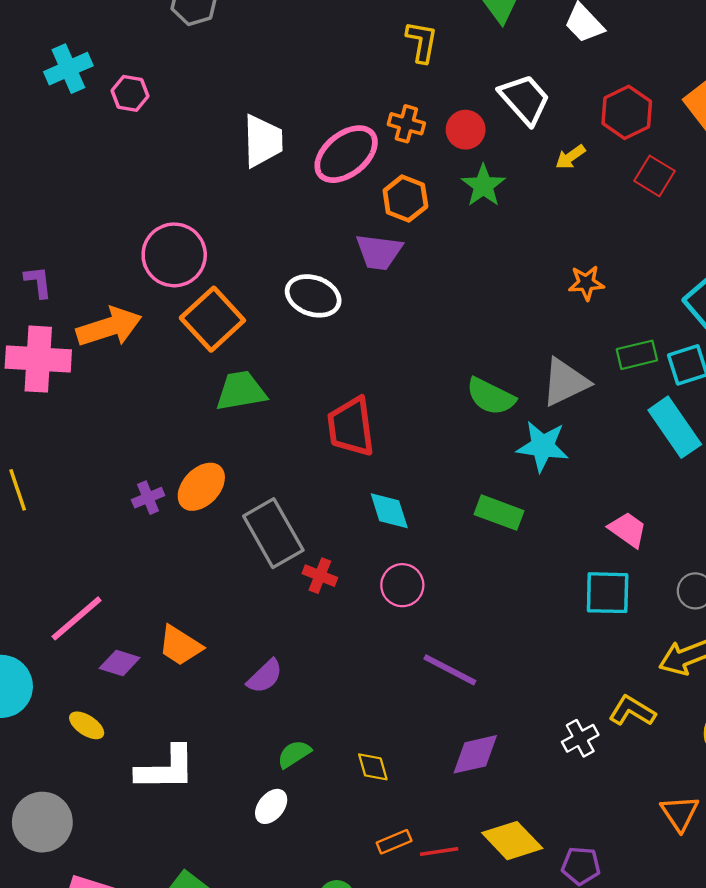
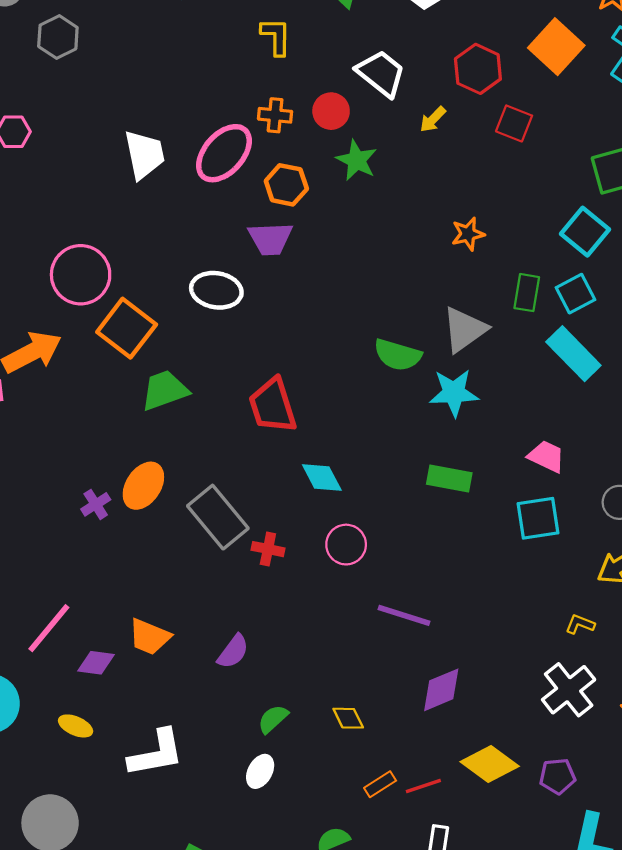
green rectangle: (637, 355) -> (527, 293), turned -57
green rectangle: (499, 513) -> (449, 479), moved
yellow L-shape: (632, 711) -> (580, 624), size x0.7
white cross: (580, 738) -> (569, 690), moved, size x1.6

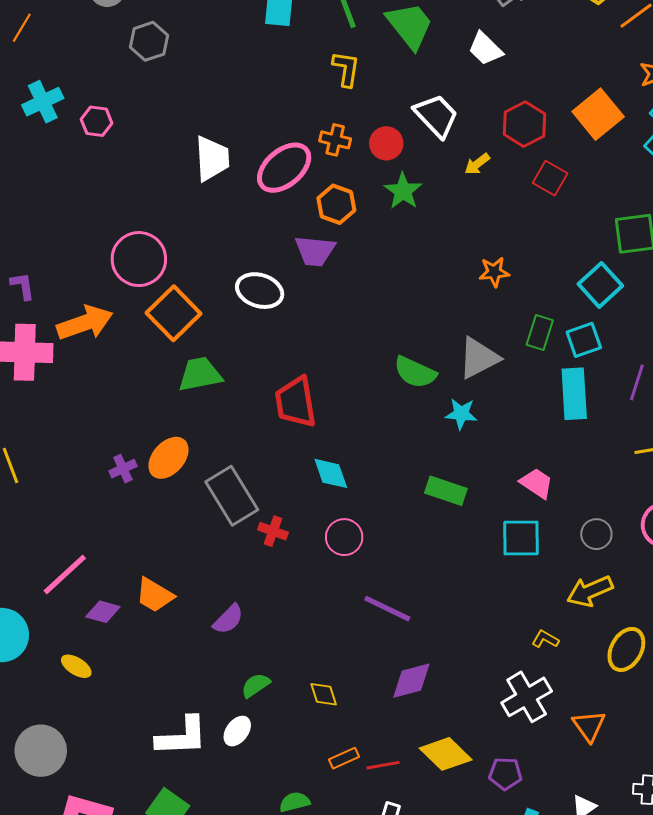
cyan rectangle: (573, 354) -> (574, 394), turned 33
cyan star: (454, 393) -> (461, 414), size x0.7
white L-shape: (156, 753) -> (182, 737), moved

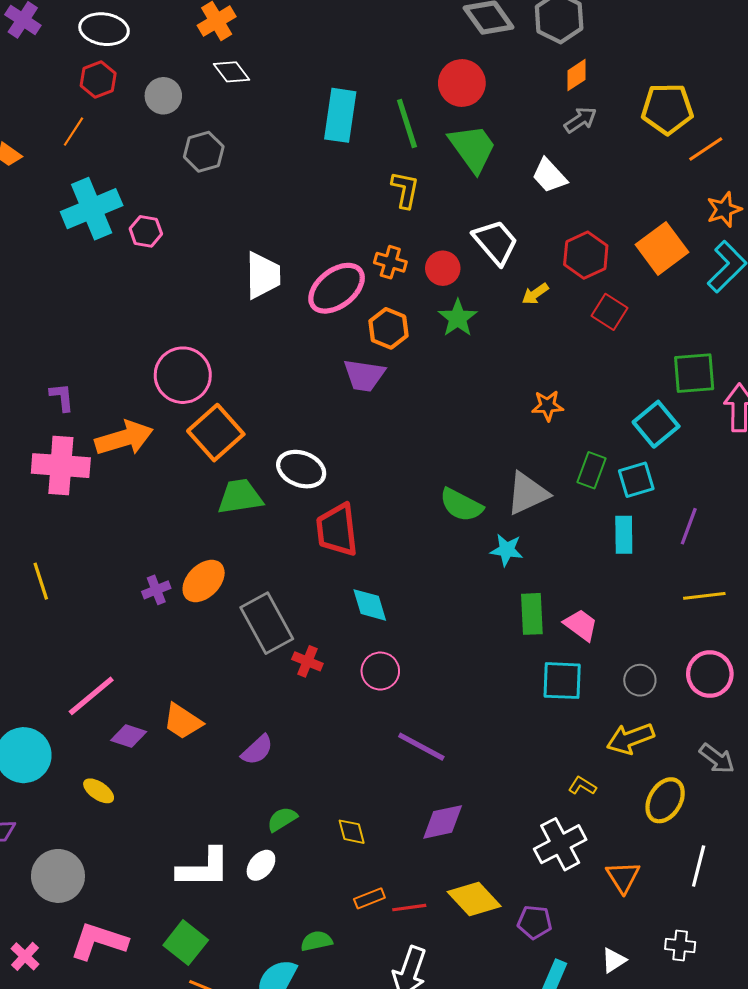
cyan cross: (43, 102) -> (92, 209), size x1.4
white ellipse: (260, 291) -> (301, 469), moved
cyan rectangle: (574, 394) -> (624, 535), size x0.7
green rectangle: (446, 491) -> (532, 614), moved, turned 66

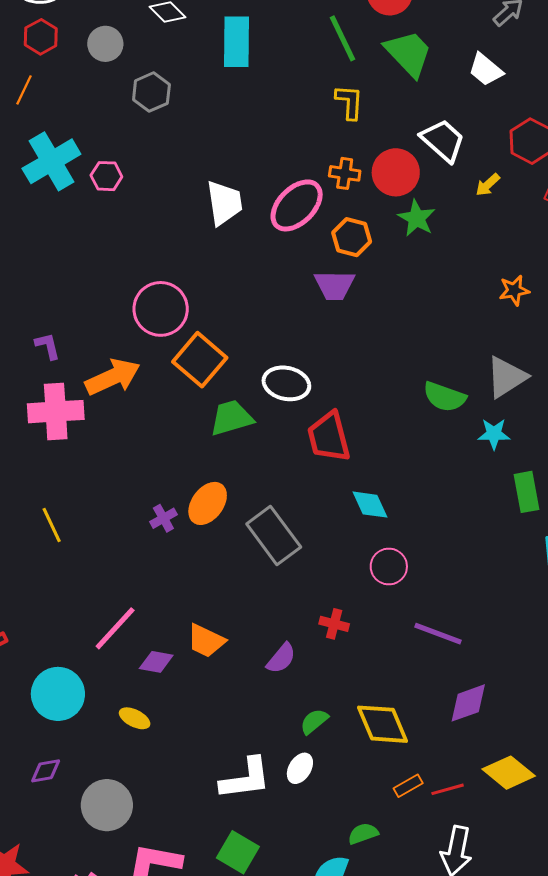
cyan rectangle: (340, 115) -> (236, 42), moved
red circle: (443, 268) -> (396, 172), size x1.4
red cross: (307, 661) -> (334, 624), moved
yellow diamond: (352, 832) -> (382, 724), size x1.8

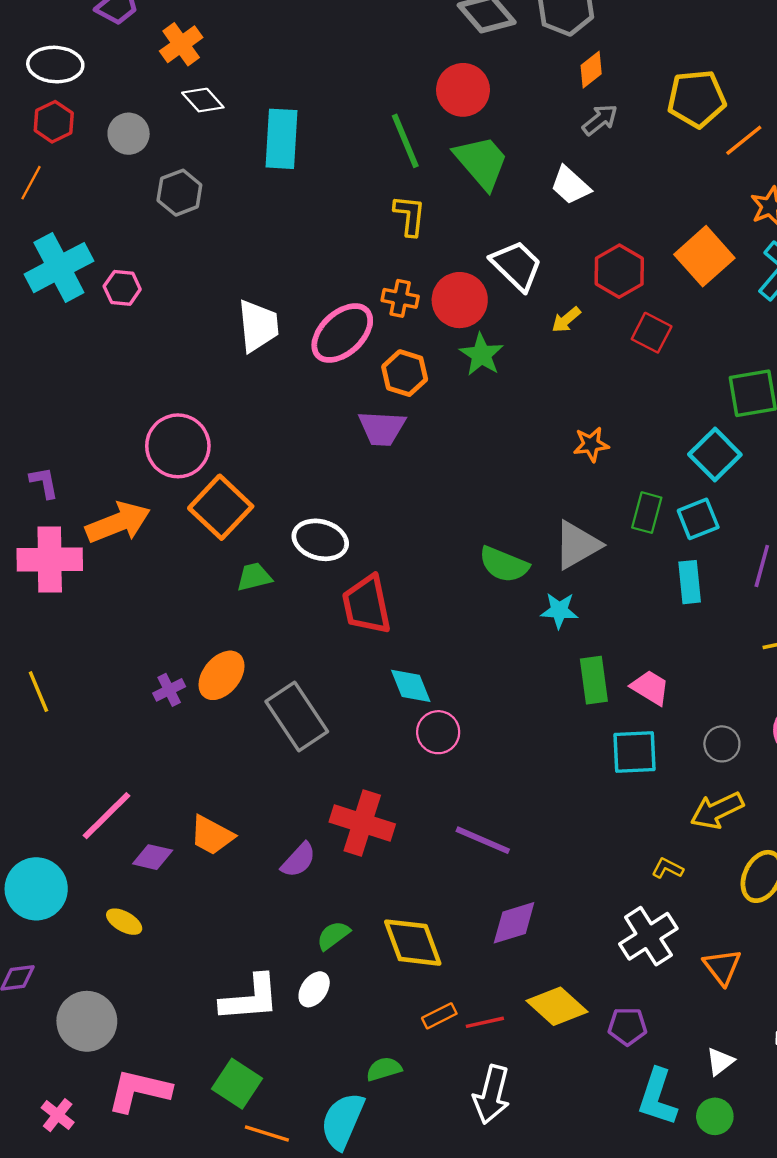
green trapezoid: (231, 418) -> (254, 577), size x0.7
pink circle: (389, 567) -> (438, 732), moved
red cross: (334, 624) -> (362, 823), size x1.8

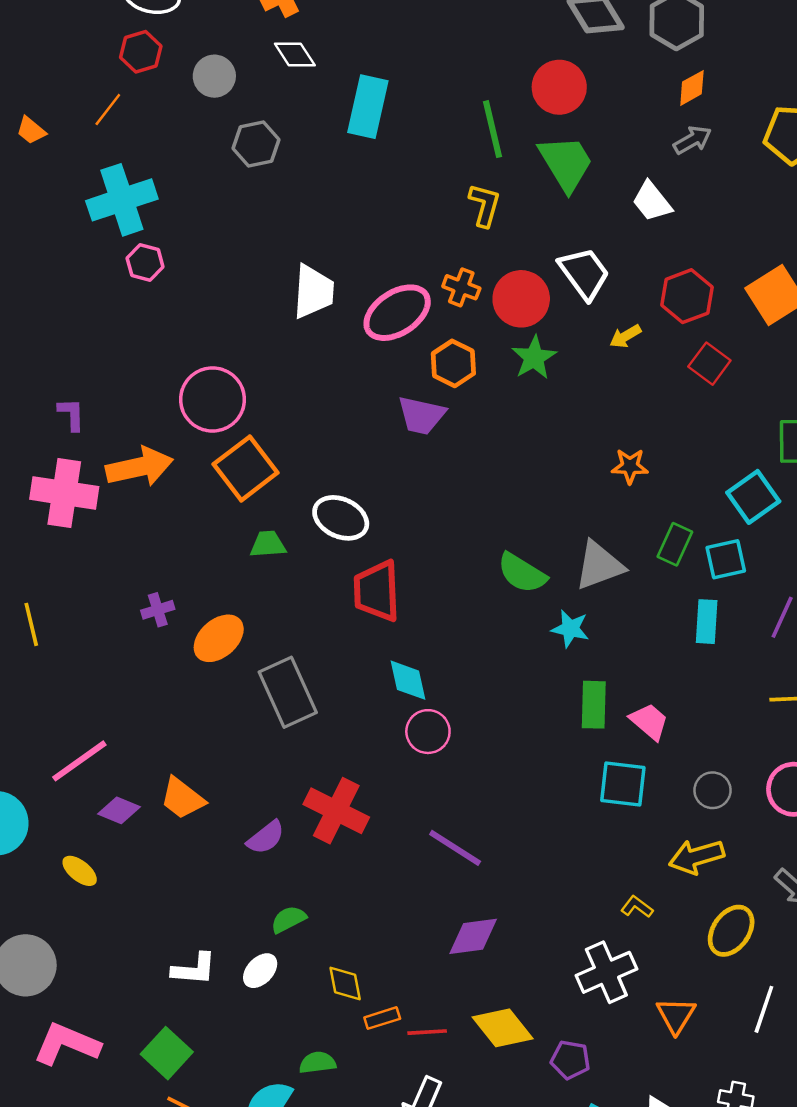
pink hexagon: (122, 288) -> (145, 262), moved
purple cross: (169, 690) -> (158, 610), moved
yellow diamond: (413, 943) -> (345, 983), moved, size x0.6
white L-shape: (250, 998) -> (194, 969), size x0.7

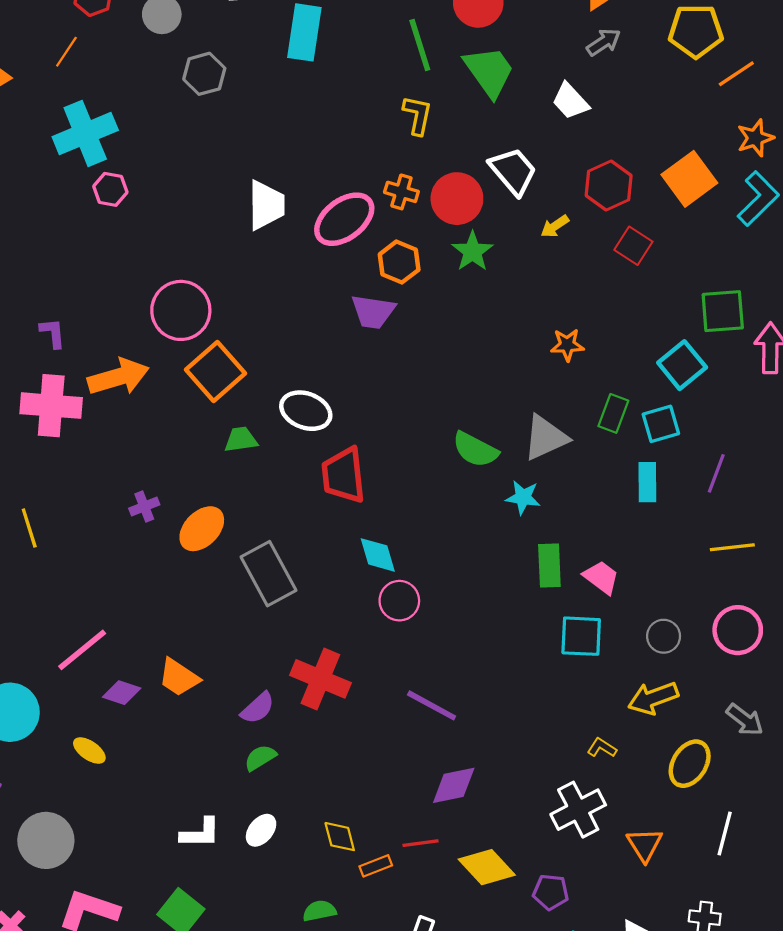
green semicircle: (288, 919) -> (260, 758), moved
red line: (427, 1032) -> (420, 843), moved

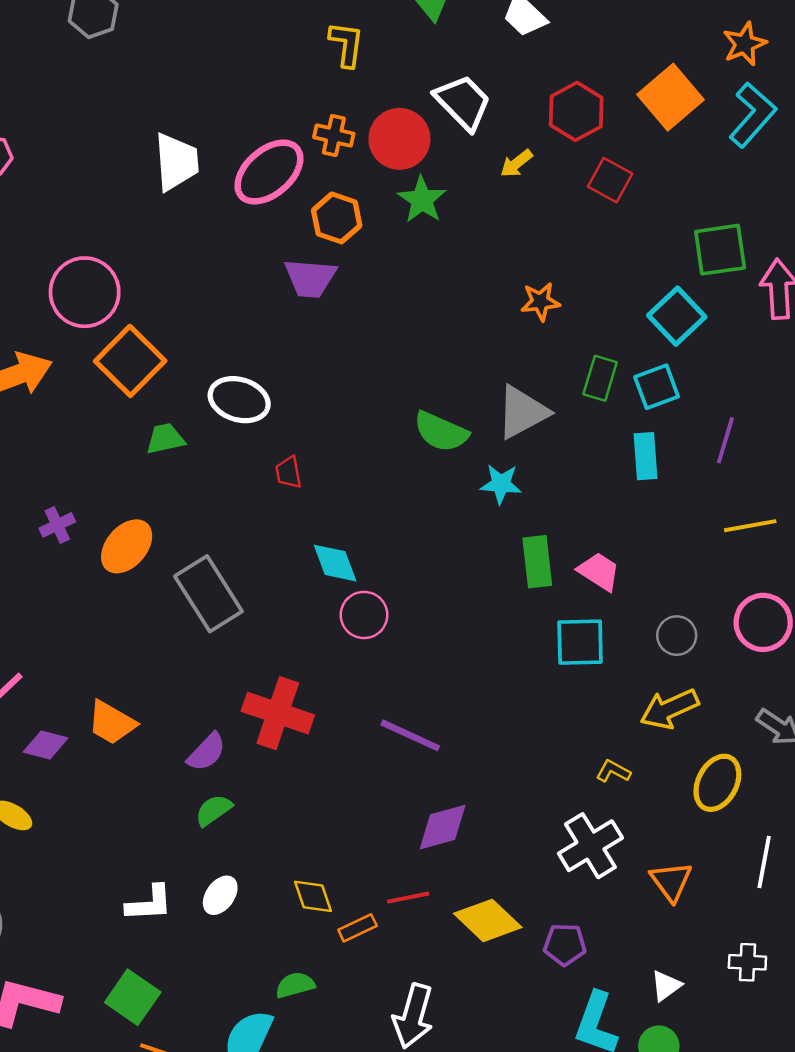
red trapezoid: (343, 475) -> (288, 472), size x0.5

